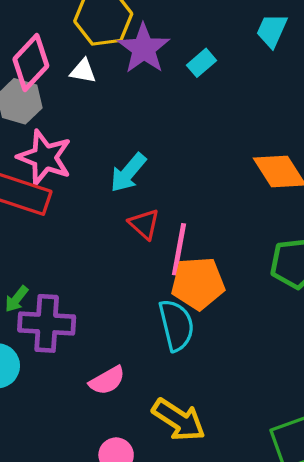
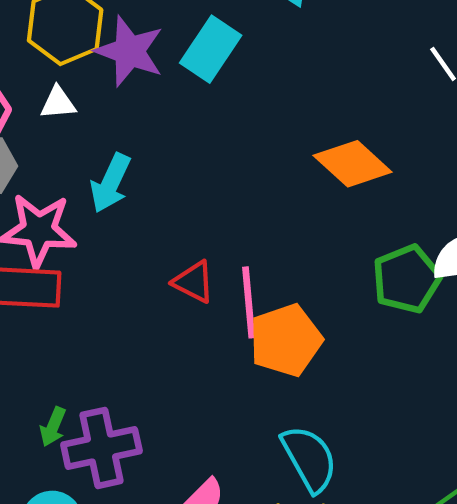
cyan rectangle: (201, 63) -> (211, 49), size x1.6
cyan arrow: (128, 173) -> (111, 183), moved
cyan semicircle: (176, 325) -> (309, 459), moved

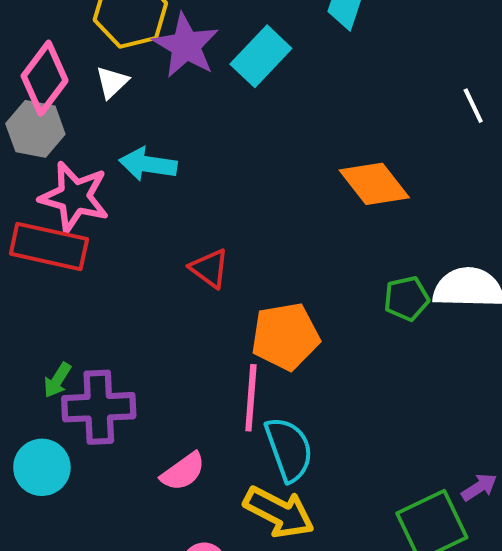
white triangle: (58, 103) -> (112, 82), turned -48
cyan arrow: (111, 183) -> (148, 164), turned 64
green pentagon: (407, 279) -> (406, 298), size x0.7
pink line: (249, 302) -> (251, 398), moved

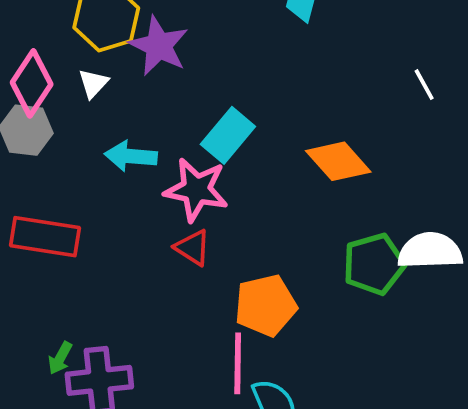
cyan rectangle: (261, 56) -> (228, 135), moved
pink star: (74, 197) -> (196, 190), moved
green pentagon: (406, 298) -> (374, 264), size x1.5

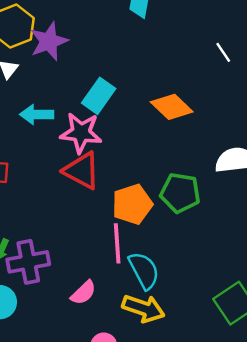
purple star: (159, 46) -> (49, 41), turned 30
red triangle: (193, 248) -> (82, 171), size x1.6
green pentagon: (374, 264) -> (180, 193), moved, turned 30

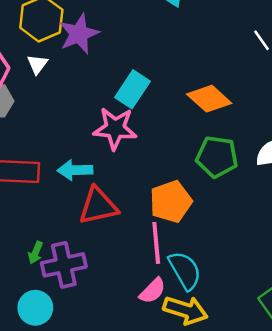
cyan arrow: (37, 114) -> (75, 170), moved
red triangle: (82, 171) -> (98, 206), moved, turned -39
green pentagon: (180, 193) -> (217, 157), moved
pink semicircle: (83, 293) -> (153, 291), moved

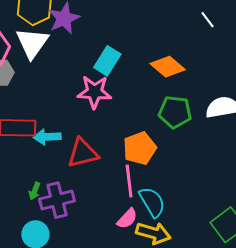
white triangle: (37, 64) -> (32, 43), size x2.0
cyan arrow: (75, 170) -> (47, 137), moved

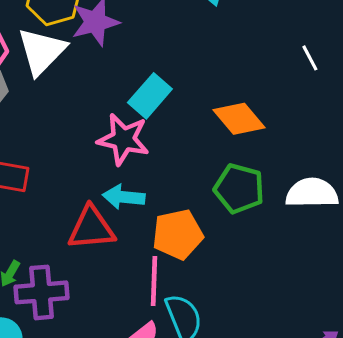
cyan arrow: (47, 137) -> (124, 197), moved

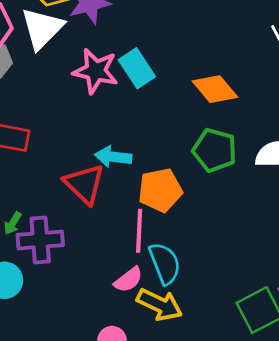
cyan rectangle: (150, 96) -> (137, 68), turned -75
pink star: (123, 139) -> (96, 71), moved
red triangle: (91, 228) -> (84, 184), turned 48

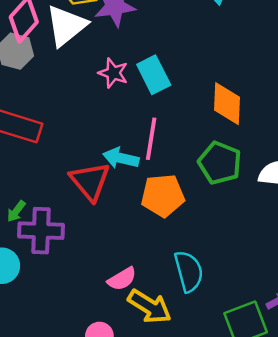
pink star: (96, 71) -> (113, 73), size x0.7
orange diamond: (215, 89) -> (227, 104), turned 36
pink line: (139, 231) -> (151, 139), moved
cyan semicircle: (165, 263) -> (189, 271), moved

